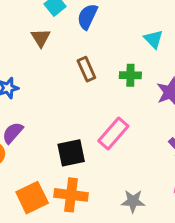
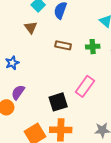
brown rectangle: (86, 69) -> (63, 45), turned -49

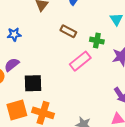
pink rectangle: (85, 86) -> (80, 61), moved
black square: (58, 102) -> (33, 83), moved

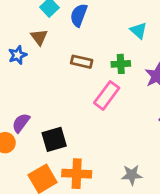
blue star: (14, 34) -> (18, 55), moved

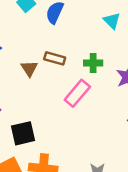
cyan triangle: (139, 30) -> (112, 21), moved
brown triangle: (39, 37) -> (29, 68), moved

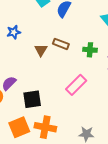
pink rectangle: (77, 93) -> (76, 85), moved

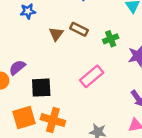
green cross: (90, 50) -> (111, 39), turned -32

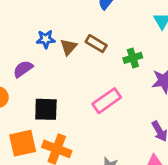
blue star: (28, 11) -> (46, 39), moved
purple semicircle: (17, 67) -> (23, 69), moved

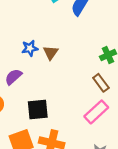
brown rectangle: (96, 44) -> (101, 83), moved, turned 30
pink rectangle: (107, 101) -> (96, 112), moved

